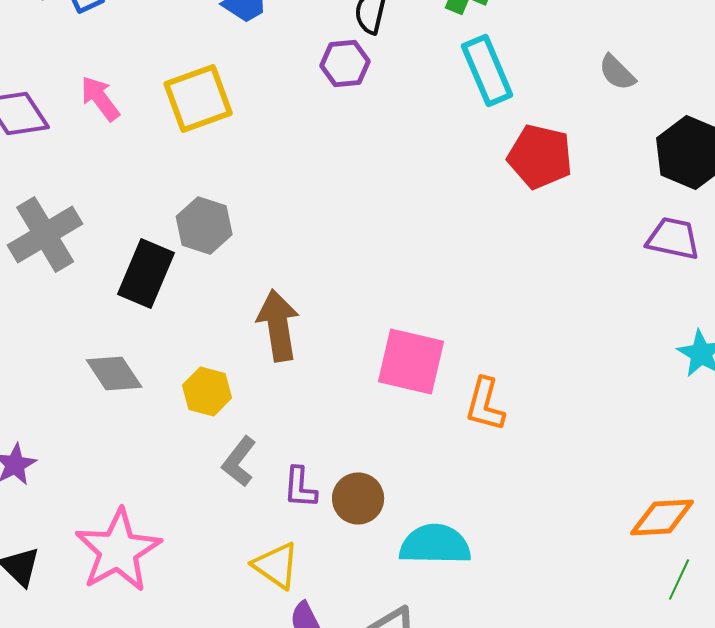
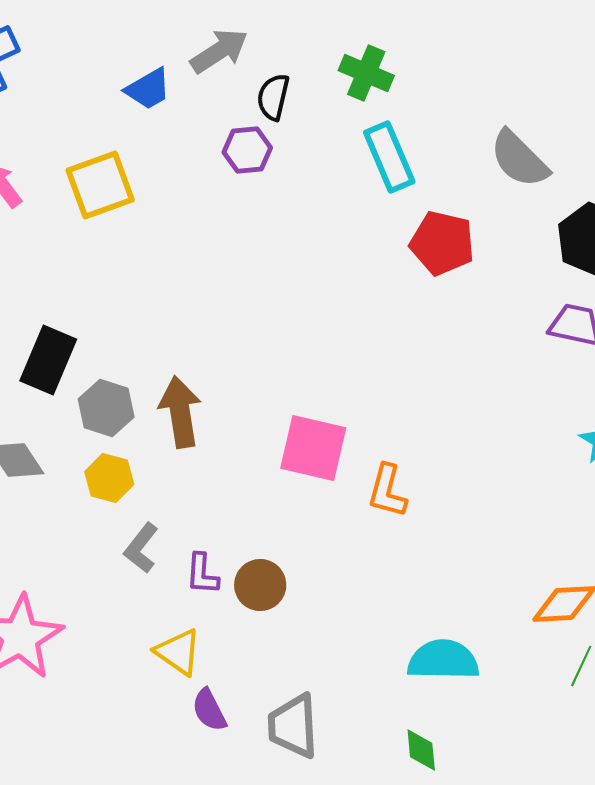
gray semicircle: (617, 72) -> (519, 159), size x1.6
gray hexagon: (204, 226) -> (106, 408), moved
cyan semicircle: (435, 544) -> (443, 660), moved

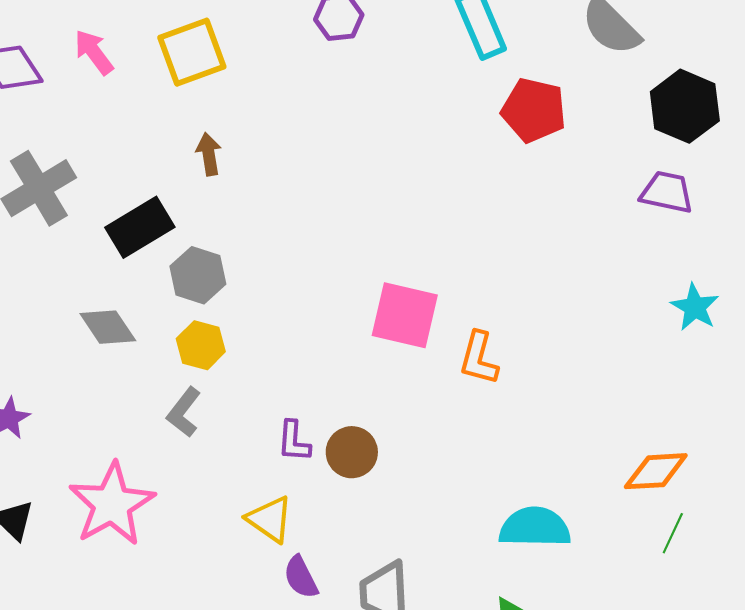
black rectangle: (48, 360) -> (140, 227), turned 36
brown arrow: (180, 412) -> (209, 154), moved, size x0.6
gray L-shape: (141, 548) -> (184, 412), moved

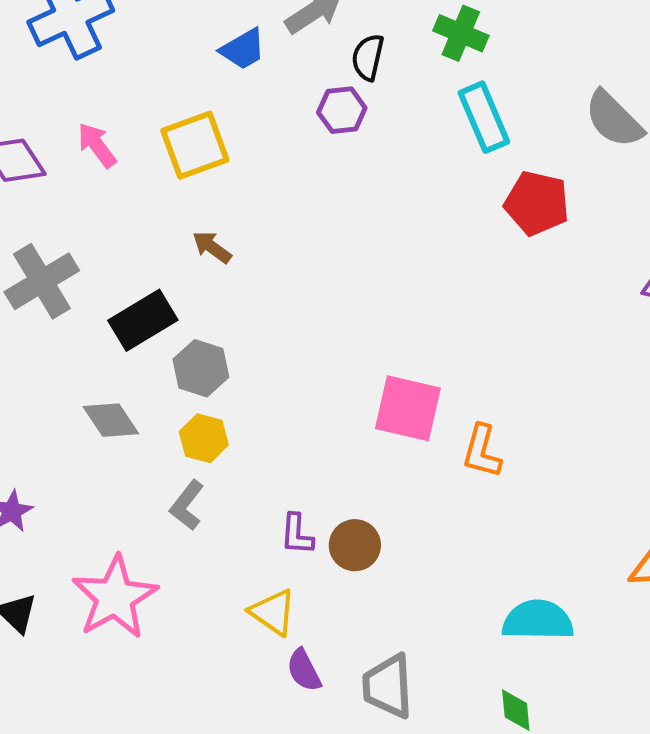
brown arrow: (209, 154) -> (212, 247), turned -45

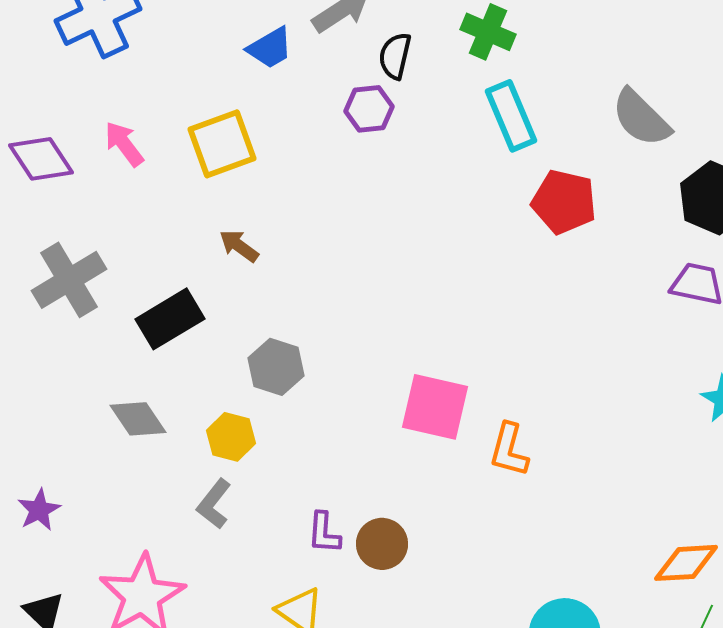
gray hexagon: (201, 368) -> (276, 367), moved

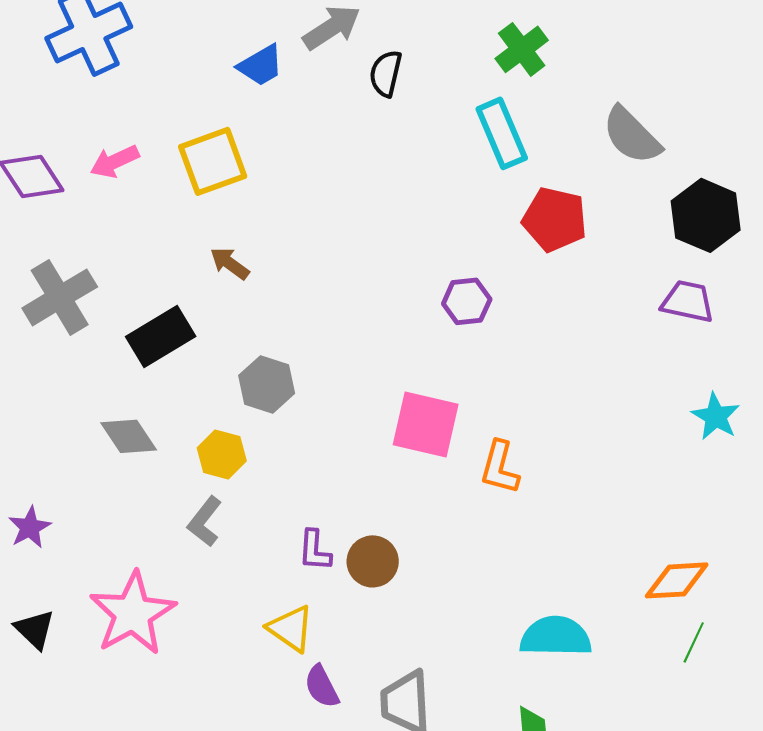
green cross: (488, 32) -> (522, 49), moved, turned 30
purple hexagon: (369, 109) -> (467, 301), moved
pink arrow: (124, 144) -> (115, 161), turned -78

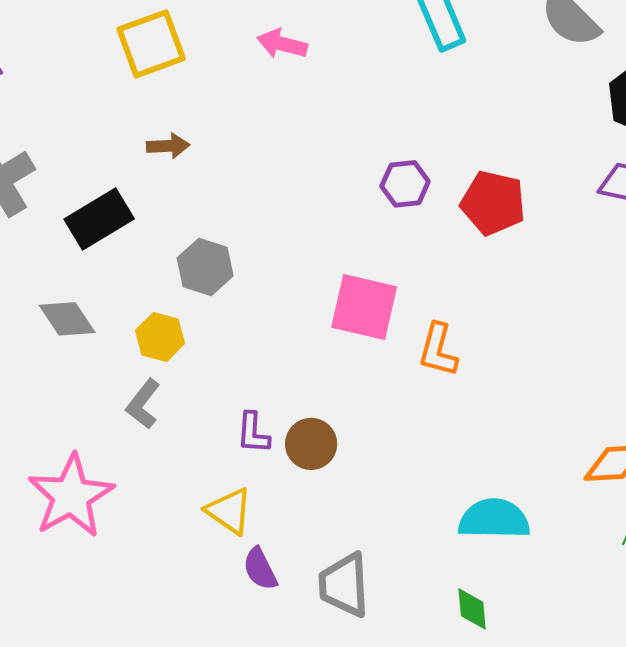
pink arrow: (115, 161) -> (282, 44), moved, turned 39
red pentagon: (555, 219) -> (493, 203), moved
brown arrow: (230, 263) -> (168, 146), turned 141

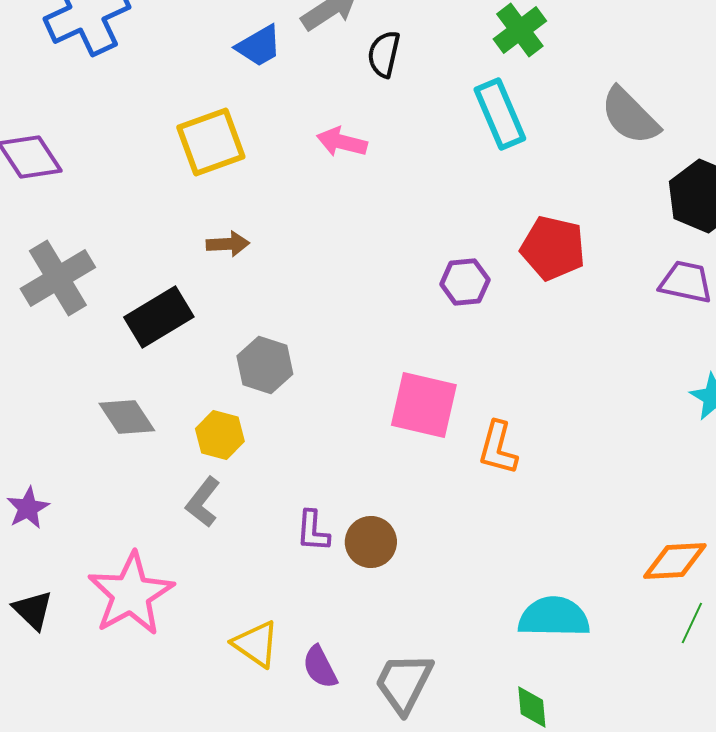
red pentagon: (493, 203) -> (553, 248), moved
yellow triangle: (229, 511) -> (256, 644), moved
gray trapezoid: (344, 585) -> (404, 683), turned 30

